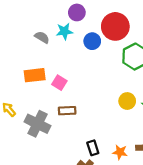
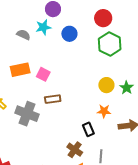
red circle: (115, 26) -> (103, 18), moved, size x0.7
black rectangle: (93, 148) -> (88, 129), moved
orange star: (120, 152) -> (104, 111), moved

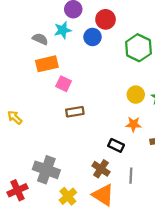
red circle: (103, 18) -> (106, 19), moved
orange rectangle: (20, 70) -> (47, 64), moved
gray cross: (27, 114) -> (46, 170), moved
black rectangle: (88, 129) -> (116, 145), turned -40

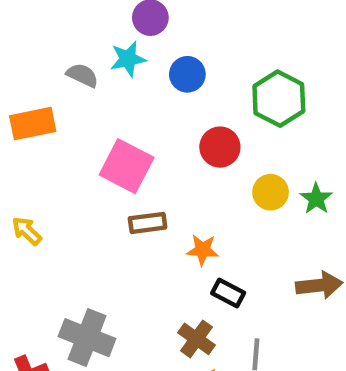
red circle: (106, 19) -> (220, 147), moved
orange rectangle: (47, 64) -> (33, 124), moved
pink square: (64, 84) -> (127, 166), size x1.6
orange star: (133, 124) -> (203, 250), moved

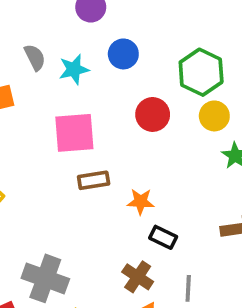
cyan star: (128, 59) -> (74, 69), moved
gray semicircle: (82, 75) -> (35, 57), turned 40
pink square: (127, 166) -> (74, 133), turned -30
yellow circle: (271, 192) -> (214, 116), moved

